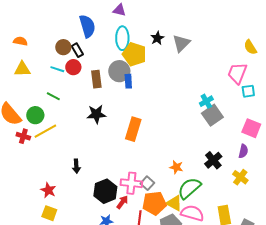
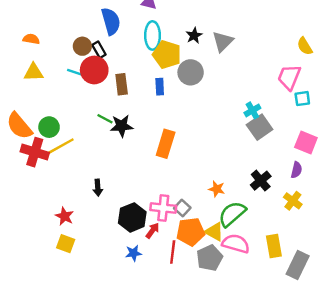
red circle: (73, 67) -> (94, 70), size x1.5
gray circle: (119, 71) -> (191, 72), moved
green line: (53, 96) -> (105, 119), moved
red cross: (23, 136) -> (35, 152), size x1.6

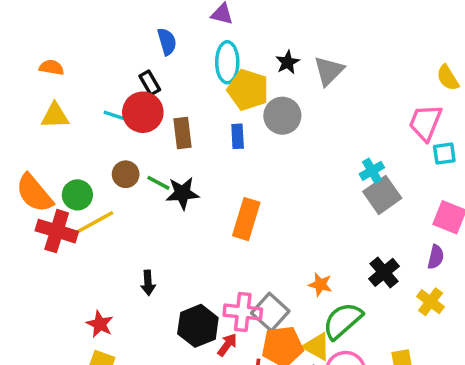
blue semicircle: (111, 21) -> (167, 42), size x0.7
brown circle: (82, 46) -> (126, 174), moved
gray square: (182, 208) -> (270, 312), size x1.5

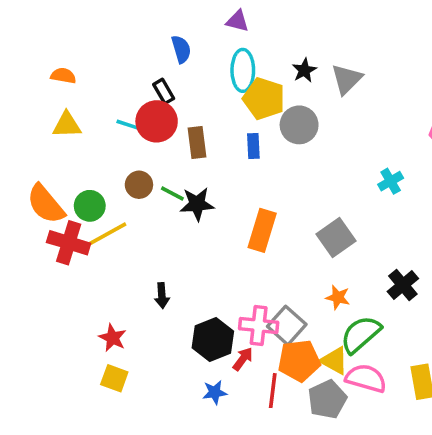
gray square: (382, 195) -> (336, 238), moved

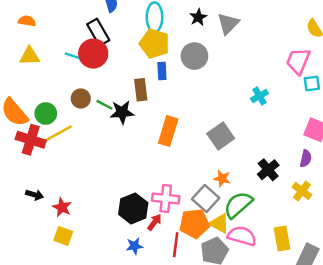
black rectangle: (164, 91) -> (98, 32), size x1.5
yellow pentagon: (264, 99) -> (154, 44), moved
brown rectangle: (197, 143) -> (141, 90), moved
black arrow: (162, 296) -> (34, 195), moved, turned -70
gray square: (287, 325) -> (206, 198), moved

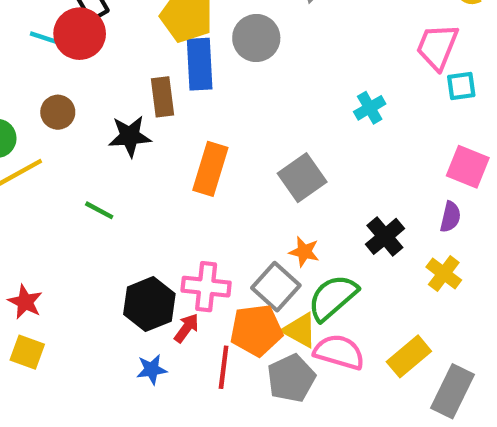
blue rectangle: (162, 71) -> (200, 64), size x1.6
green line: (104, 105) -> (99, 210), moved
yellow rectangle: (282, 238) -> (409, 356), turned 60

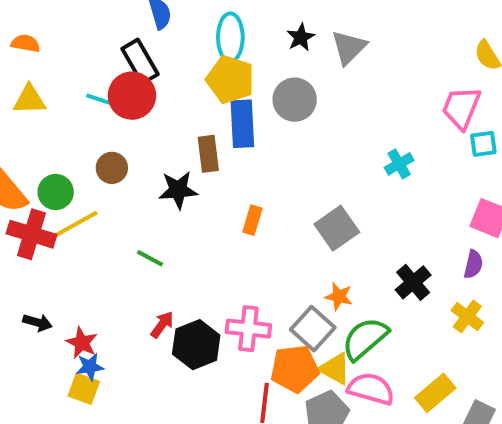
orange rectangle: (210, 169) -> (252, 220), size x0.6
red arrow: (186, 328) -> (162, 325), moved
blue star: (152, 369) -> (90, 367), moved

